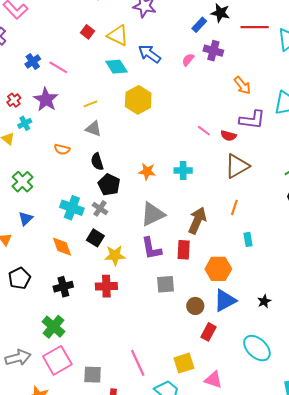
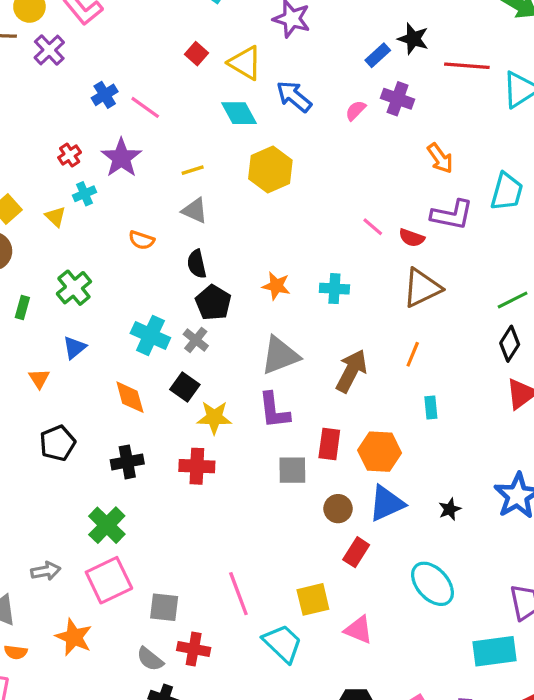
red rectangle: (184, 250) -> (329, 444), moved
gray arrow: (18, 358) -> (46, 571), size x0.7

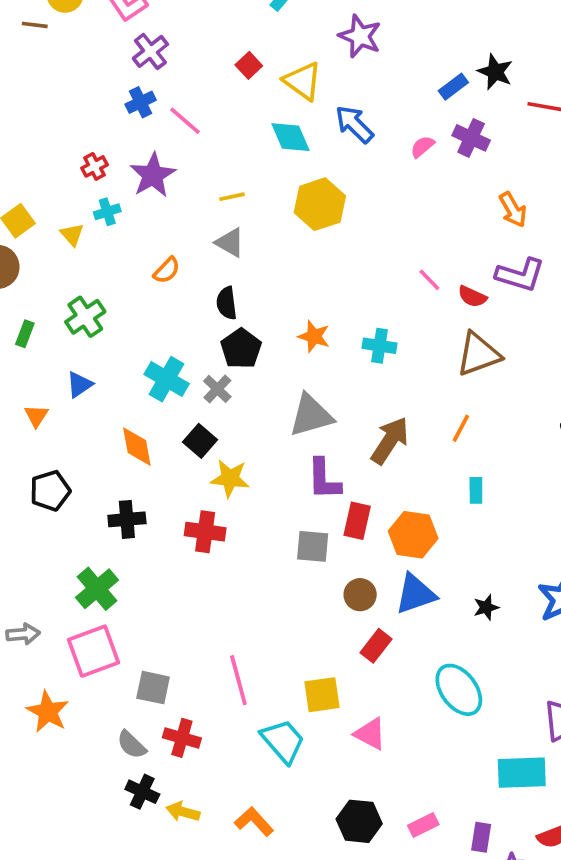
purple cross: (49, 50) -> (150, 51), moved
orange semicircle: (142, 240) -> (167, 270), turned -70
purple L-shape: (274, 410) -> (324, 479), moved

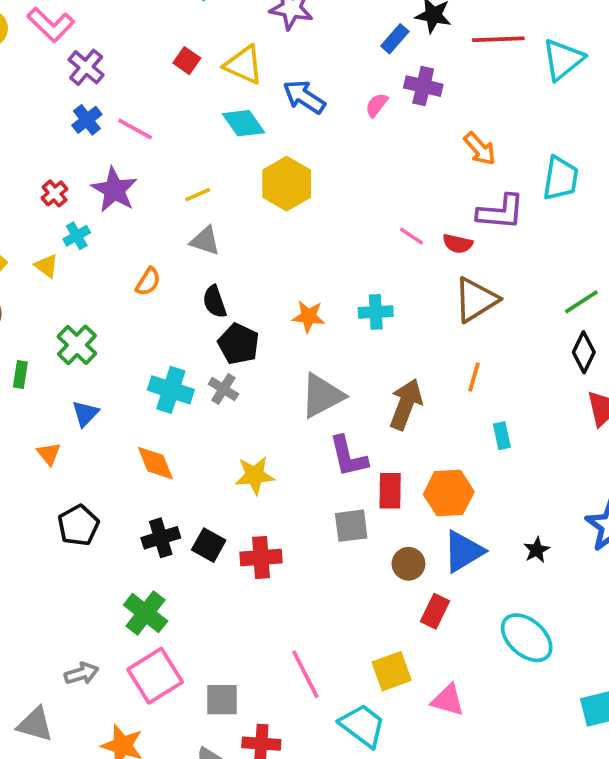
black square: (200, 441) -> (209, 545), moved
red cross: (205, 532) -> (261, 557), moved

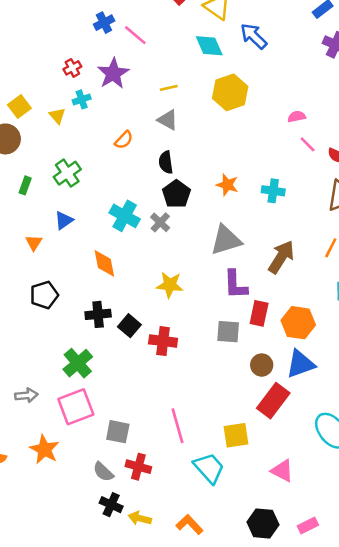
pink semicircle: (377, 105) -> (297, 117), moved, turned 30
red rectangle: (435, 611) -> (273, 401), size x1.5
pink triangle: (448, 700) -> (282, 471), moved

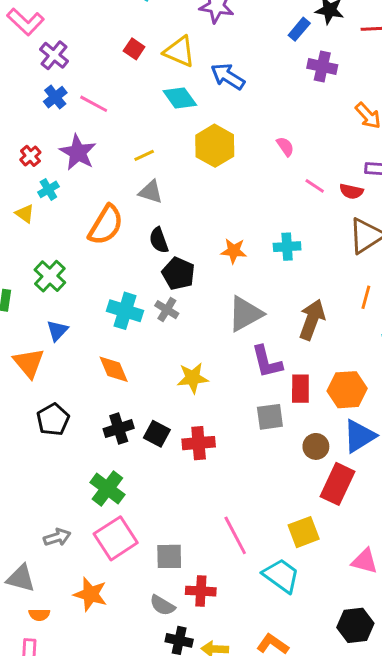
pink semicircle: (297, 117) -> (285, 146), moved, turned 78
orange semicircle: (124, 140) -> (106, 225), size x1.8
orange triangle: (34, 243) -> (29, 363), size x1.6

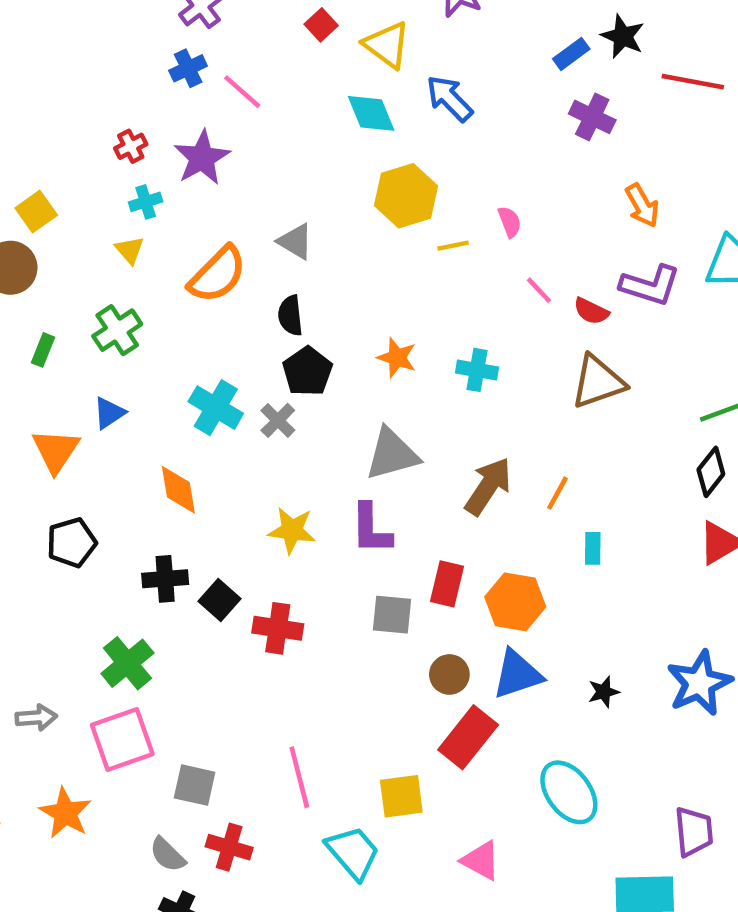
yellow line: (144, 155) -> (453, 246), moved
yellow triangle: (25, 214) -> (130, 250), moved
orange line: (366, 297) -> (558, 493), moved
purple L-shape: (267, 362) -> (371, 529), moved

